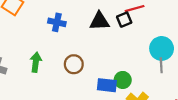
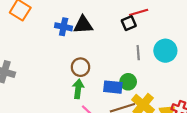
black triangle: (99, 21) -> (83, 25), moved
green arrow: (36, 62) -> (78, 89), moved
gray line: (161, 65) -> (138, 53), moved

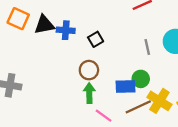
black square: (129, 23) -> (96, 39), moved
black triangle: (83, 25) -> (44, 25), moved

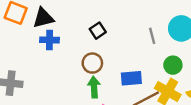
blue cross: (66, 30) -> (49, 40), moved
green circle: (141, 79) -> (173, 65), moved

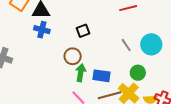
gray line: (152, 36) -> (126, 45), turned -32
green arrow: (94, 87) -> (81, 73), moved

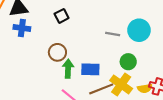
black square: (83, 31) -> (62, 16), moved
gray line: (126, 45) -> (113, 34), turned -40

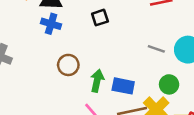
brown circle: (57, 52) -> (68, 65), moved

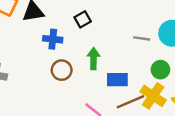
blue cross: (51, 24) -> (53, 39), moved
green arrow: (97, 81) -> (94, 59), moved

